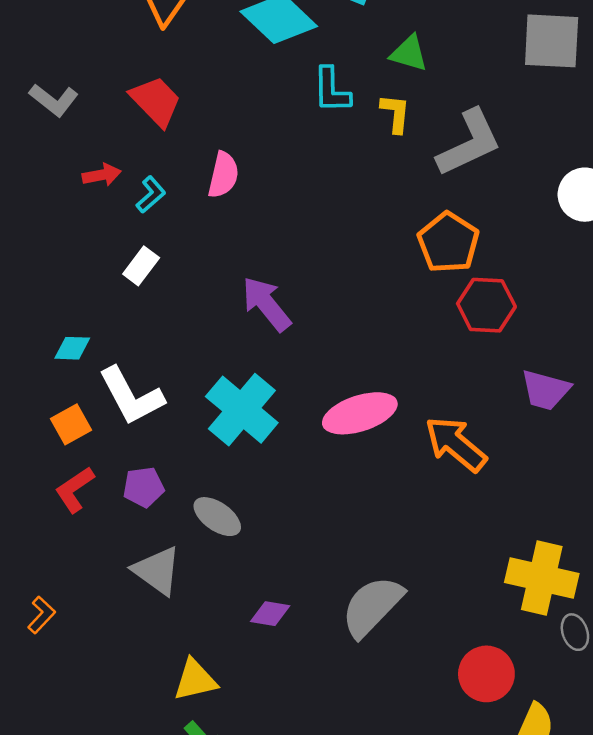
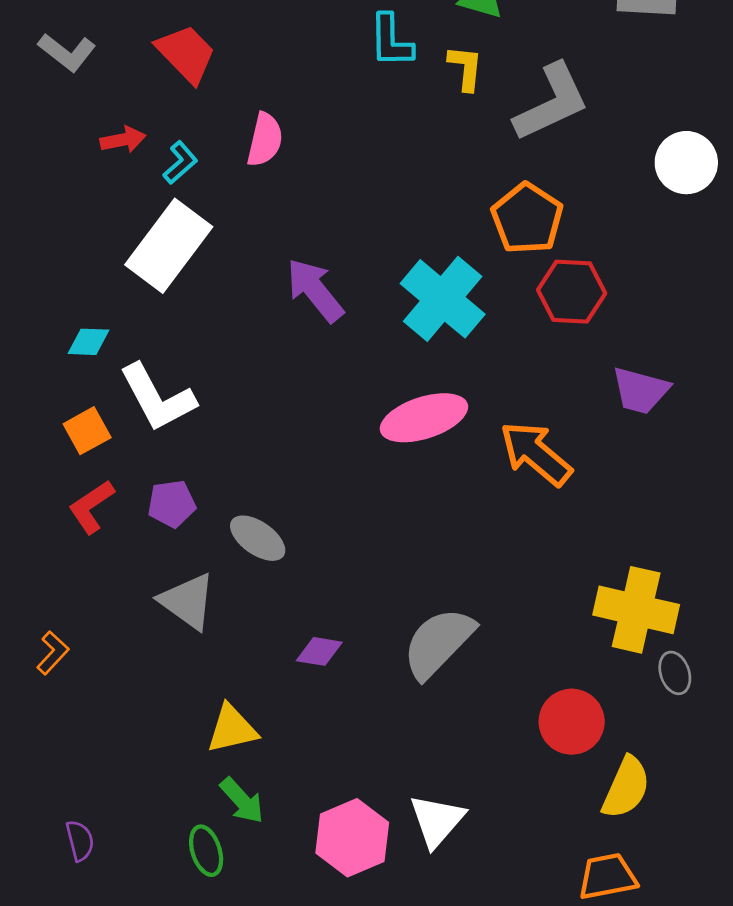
white rectangle: (141, 266) -> (169, 246), size x2.0
cyan cross: (242, 410) -> (443, 299), moved

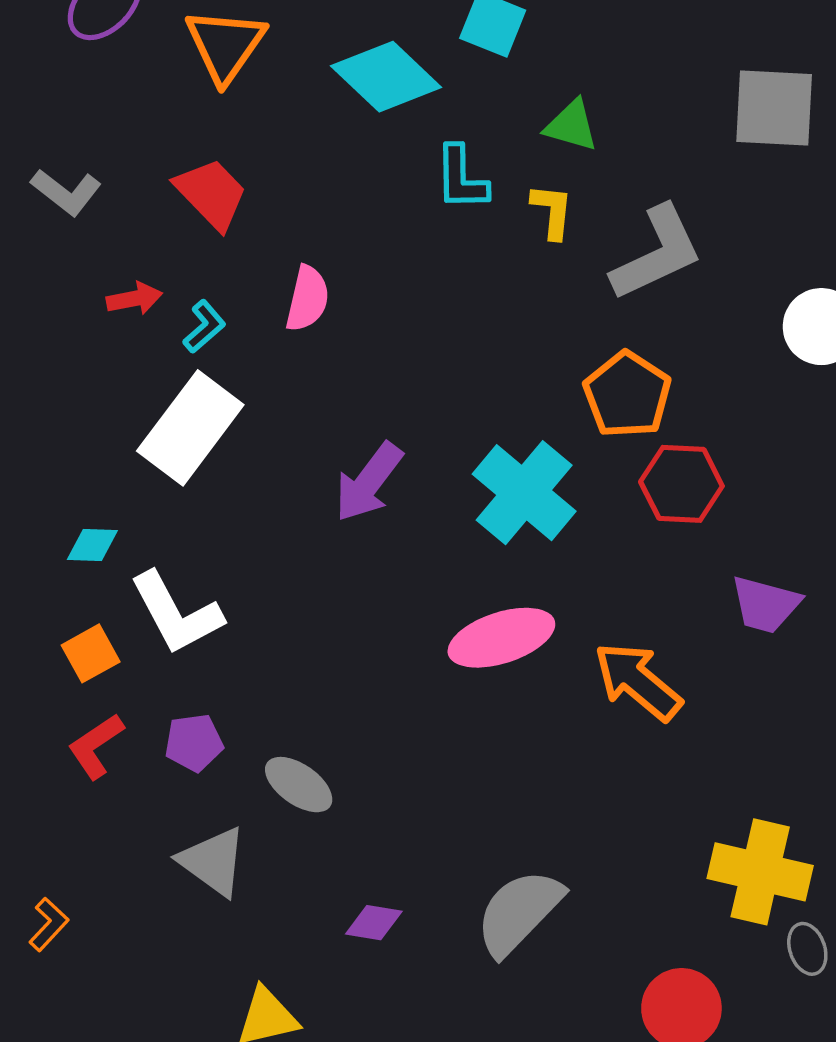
purple arrow: (315, 290) -> (369, 482), turned -104

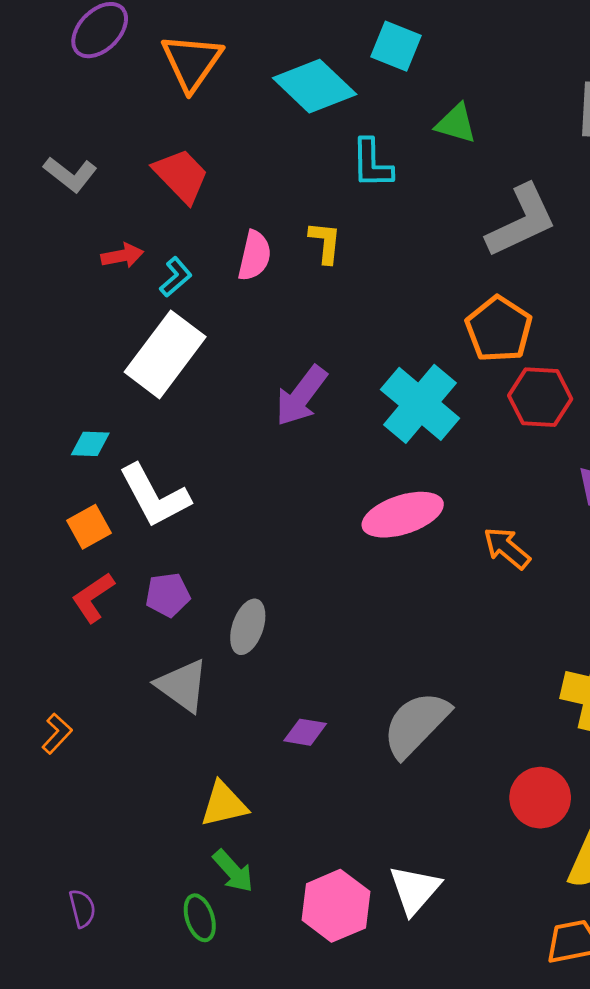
yellow L-shape: (552, 211) -> (325, 242), moved
orange arrow: (638, 681) -> (507, 548), size x0.7
gray ellipse: (299, 785) -> (248, 627), turned 74

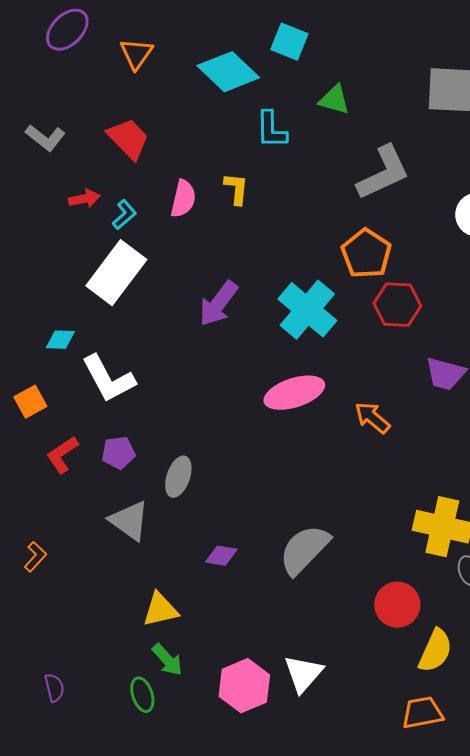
orange triangle: (192, 62) -> (136, 54), size x0.7
orange square: (89, 527) -> (30, 402), moved

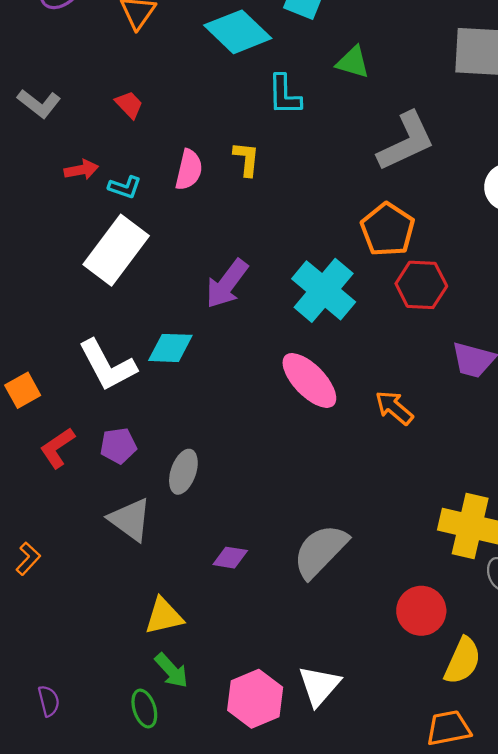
red trapezoid: (128, 139) -> (129, 105), size x0.6
cyan L-shape: (124, 215) -> (125, 187), turned 60
cyan diamond: (60, 340) -> (170, 348), moved, size x1.4
pink ellipse: (294, 393) -> (309, 380), turned 64

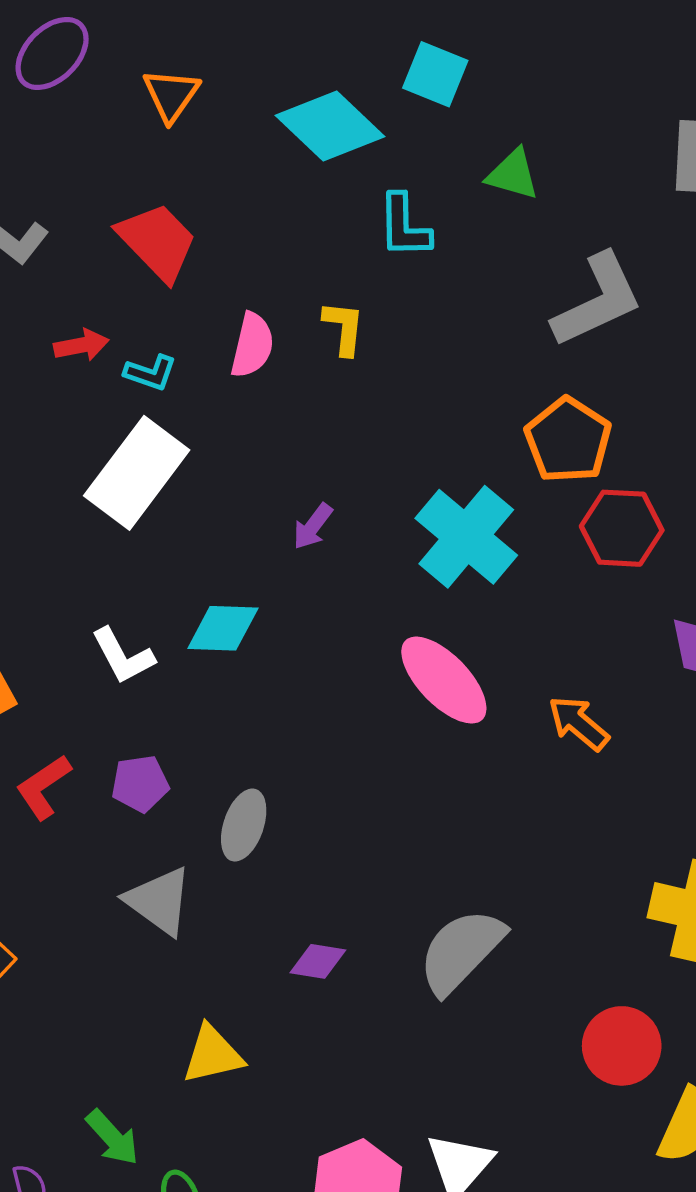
red trapezoid: (129, 105) -> (157, 242), size x1.8
purple arrow: (227, 284) -> (313, 526), size x0.6
white L-shape: (107, 365) -> (123, 656), size x0.7
green arrow: (171, 671) -> (112, 1137), moved

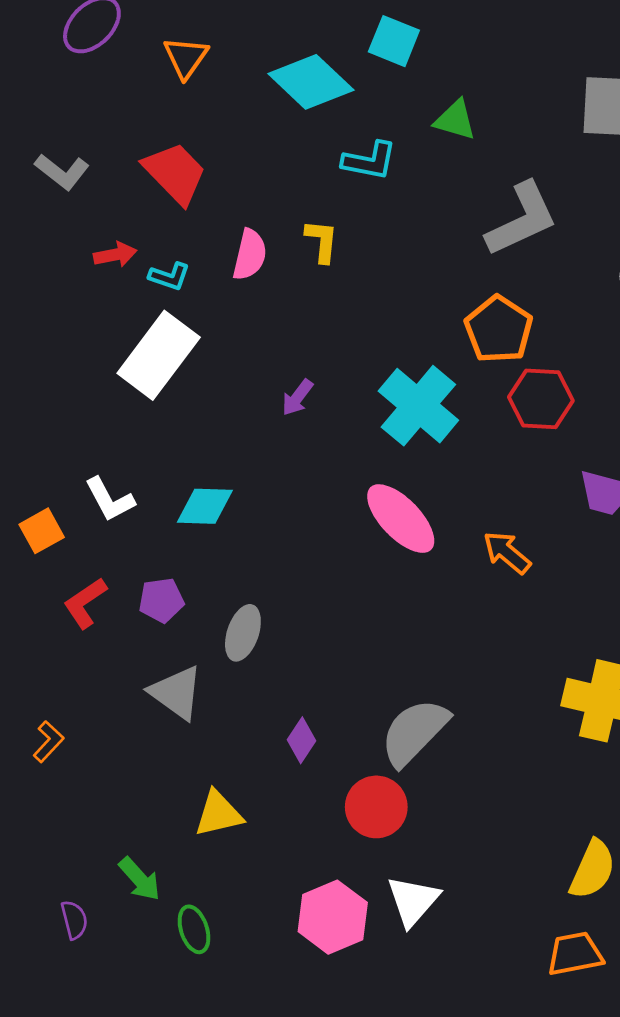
cyan L-shape: (404, 226) -> (369, 161), turned -78
cyan diamond: (223, 628) -> (205, 506), moved
white L-shape: (123, 656) -> (110, 499), moved
purple diamond: (318, 961) -> (301, 740), turned -66
red circle: (622, 1046) -> (376, 807), moved

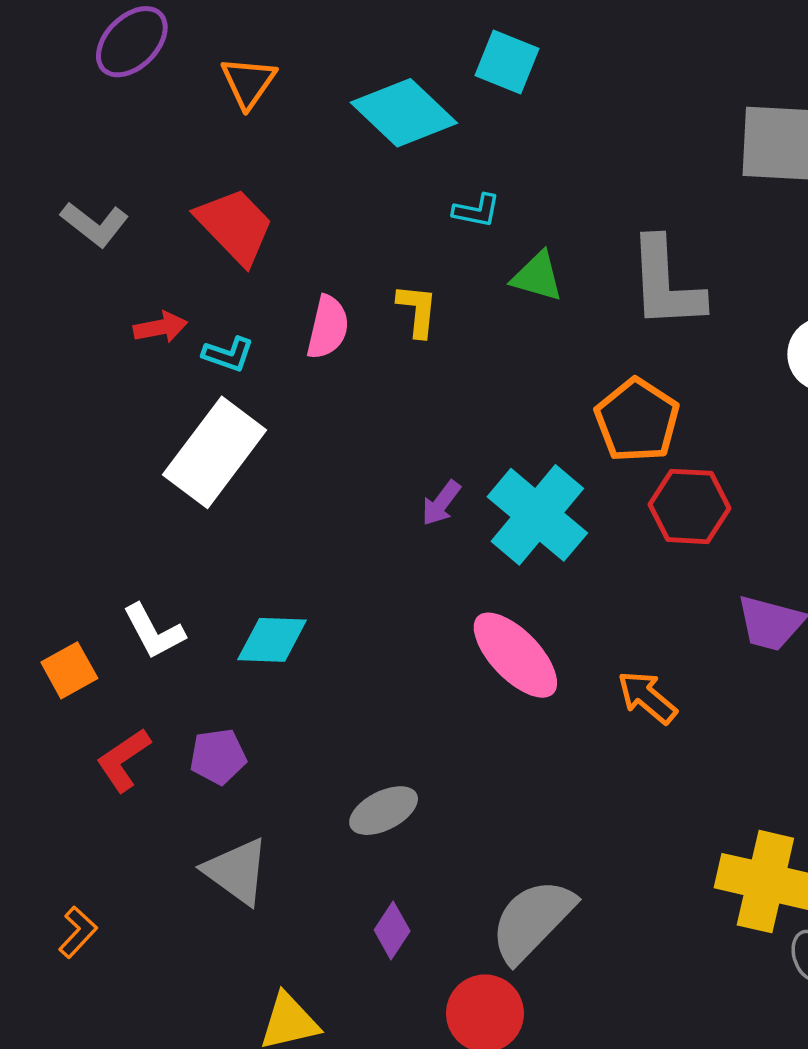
green triangle: (455, 120) -> (537, 277), moved
cyan L-shape: (369, 161) -> (477, 211), size x0.7
gray L-shape: (522, 219) -> (666, 283), turned 112
purple arrow: (297, 397) -> (441, 503), moved
gray ellipse: (243, 633) -> (384, 811), moved, turned 44

